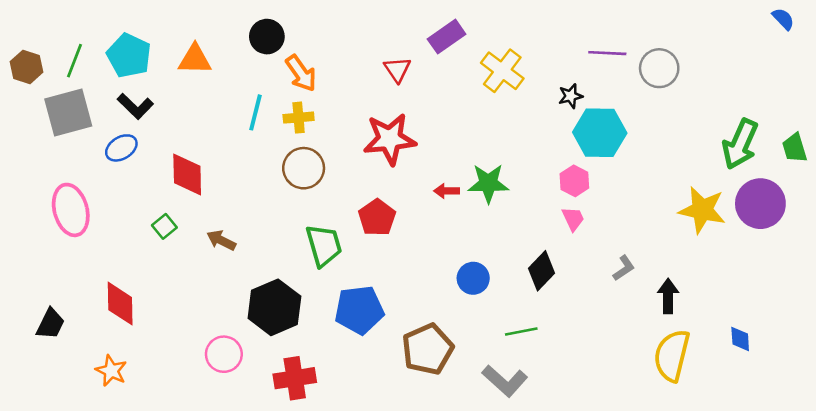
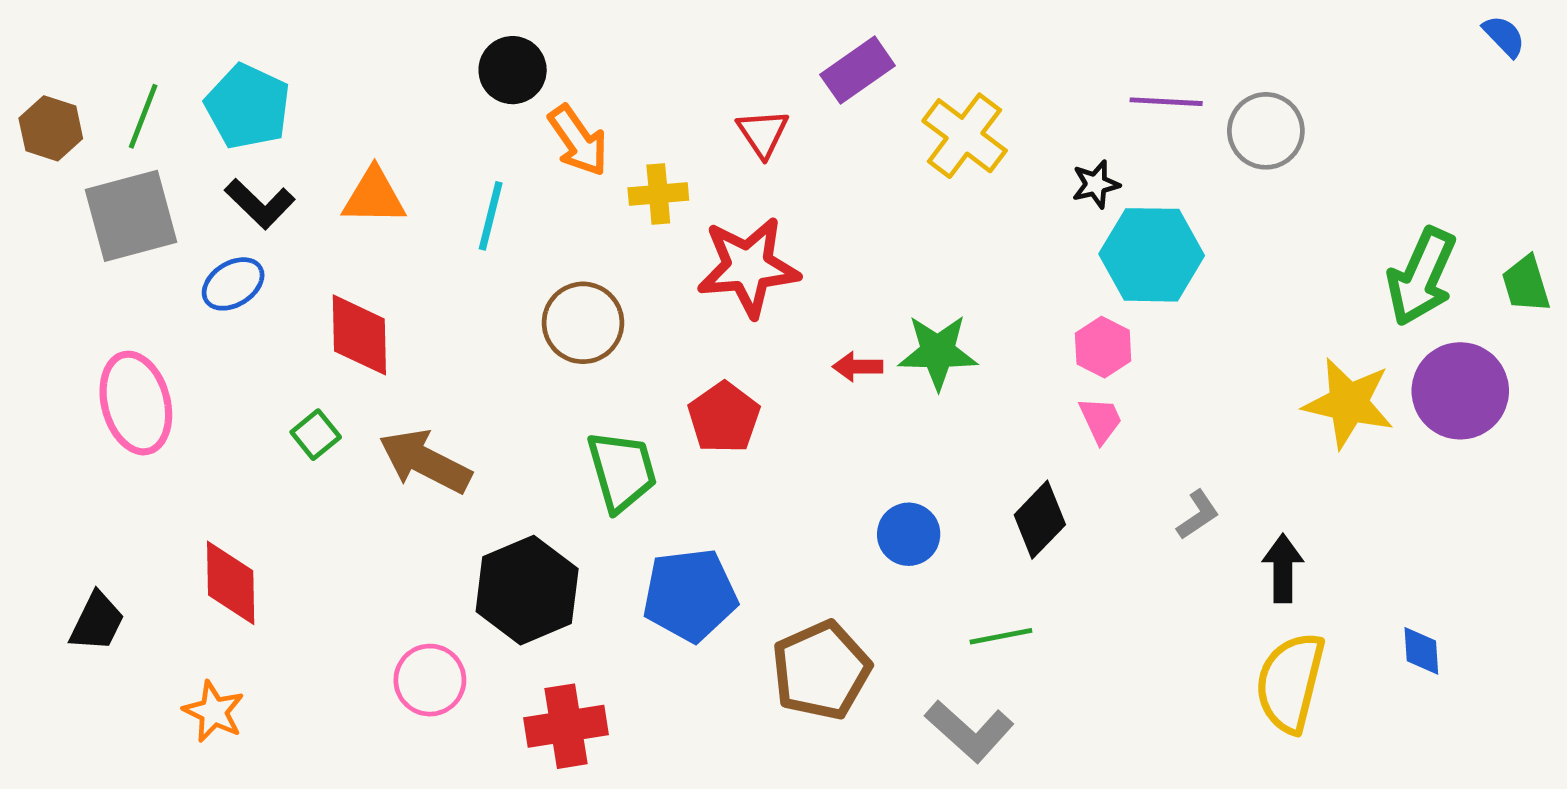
orange triangle: (195, 59) -> (374, 196), moved
yellow cross: (299, 118) -> (658, 194), moved
brown arrow: (221, 240) -> (425, 461), size x1.6

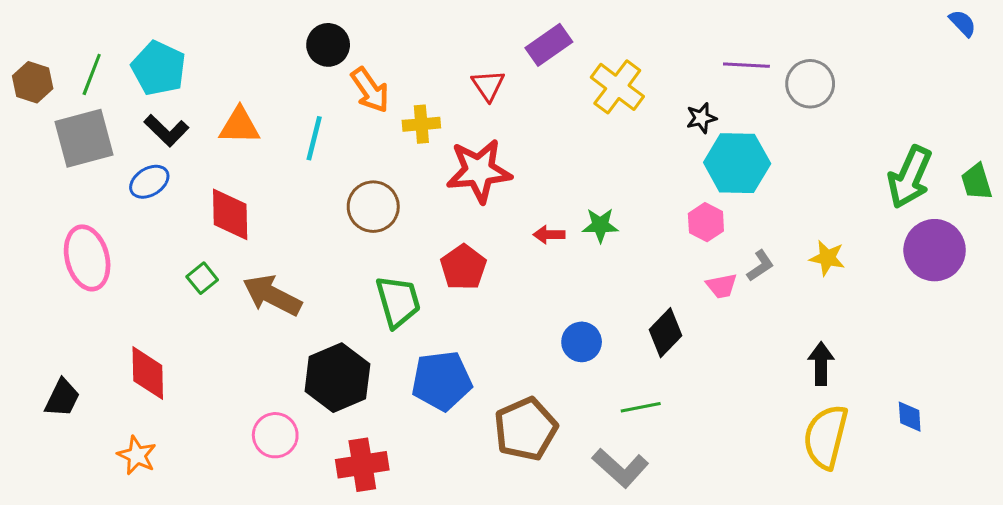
green star: (938, 352) -> (600, 225), size x0.7
yellow star: (1348, 403) -> (827, 258), moved, size x0.6
pink trapezoid: (1101, 420) -> (722, 286), moved, turned 104
gray L-shape: (1198, 515) -> (760, 266), moved

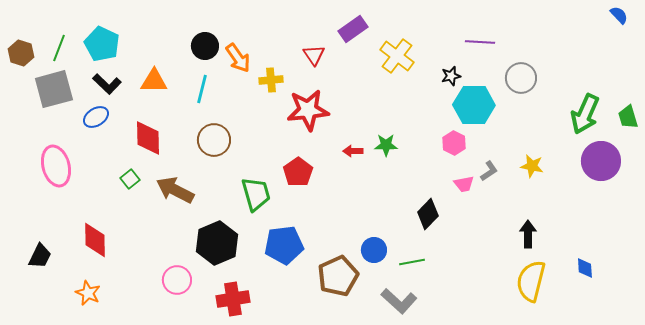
black circle: (328, 45) -> (205, 46), moved
gray circle: (810, 84) -> (521, 78), moved
brown circle: (373, 207) -> (214, 140), moved
blue circle: (582, 342) -> (374, 250), moved

